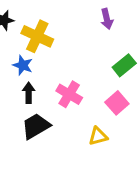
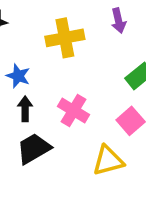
yellow cross: (37, 36) -> (65, 38), moved, turned -36
yellow triangle: (98, 136) -> (108, 161), size x1.4

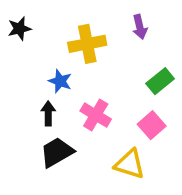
blue star: (18, 76) -> (60, 81), moved
yellow triangle: (108, 161) -> (130, 164), turned 32

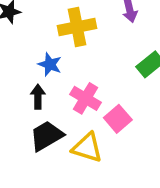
pink square: (152, 125) -> (118, 119), moved
yellow triangle: (130, 164) -> (87, 148), moved

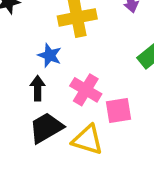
pink square: (118, 119) -> (119, 111), turned 32

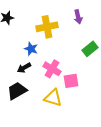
black arrow: (38, 88) -> (24, 68), turned -120
black trapezoid: (46, 128) -> (17, 91), moved

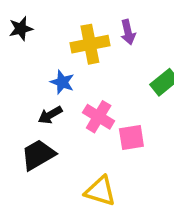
purple arrow: (78, 17) -> (128, 32), moved
yellow triangle: (53, 98) -> (100, 191), moved

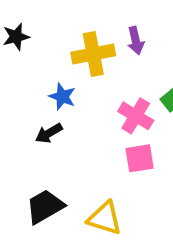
pink cross: (99, 117) -> (136, 116), moved
black trapezoid: (38, 155) -> (45, 207), moved

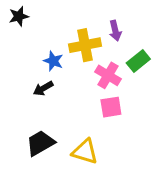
purple arrow: (136, 41) -> (115, 31), moved
yellow cross: (93, 54) -> (85, 45), moved

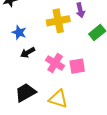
blue star: (53, 61) -> (19, 32), moved
pink cross: (108, 75) -> (55, 63), moved

